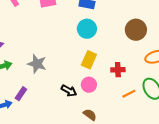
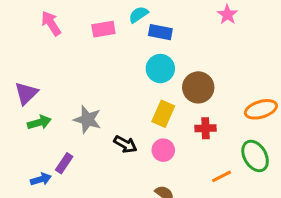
brown circle: (136, 30) -> (198, 87), moved
black arrow: (69, 91) -> (125, 144), moved
orange line: (129, 94) -> (222, 176), moved

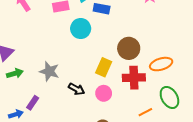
cyan circle: (160, 69) -> (81, 29), moved
orange ellipse: (261, 109) -> (161, 64), moved
red cross: (206, 128) -> (134, 78), size x1.5

